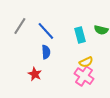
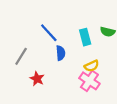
gray line: (20, 26) -> (21, 56), moved
blue semicircle: (46, 52) -> (61, 53), moved

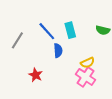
cyan rectangle: (85, 37) -> (70, 30), moved
gray line: (21, 56) -> (17, 40), moved

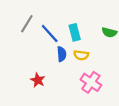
gray line: (17, 40) -> (27, 24), moved
yellow semicircle: (87, 63) -> (81, 55), moved, turned 32

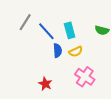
yellow semicircle: (81, 55) -> (76, 52), turned -32
red star: (38, 80) -> (45, 84), moved

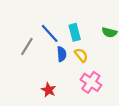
gray line: (25, 22) -> (27, 46), moved
yellow semicircle: (76, 52) -> (81, 55), turned -104

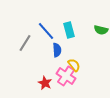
yellow semicircle: (81, 55) -> (74, 65), moved
pink cross: (91, 82) -> (66, 76), moved

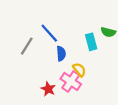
cyan rectangle: (69, 30) -> (91, 42), moved

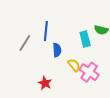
blue line: (49, 33) -> (46, 31), turned 48
pink cross: (71, 81) -> (89, 72), moved

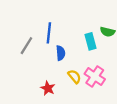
yellow semicircle: (74, 65) -> (74, 77), moved

